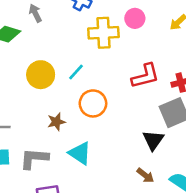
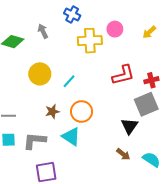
gray arrow: (35, 13) -> (43, 31), moved
cyan line: (76, 72) -> (69, 81), moved
orange circle: (93, 103) -> (82, 111), moved

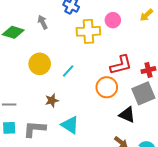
yellow arrow: (149, 32) -> (146, 15), moved
orange circle: (82, 111) -> (107, 87), moved
black triangle: (130, 126) -> (127, 115), turned -42

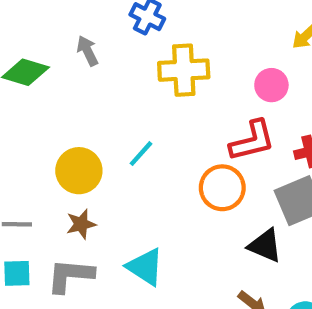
pink circle: (113, 20) -> (271, 85), moved
yellow circle: (40, 64) -> (79, 171), moved
brown star: (52, 100) -> (81, 224), moved

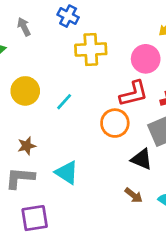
gray arrow: (87, 51) -> (24, 27), moved
pink circle: (271, 85) -> (146, 59), size x1.4
yellow circle: (79, 171) -> (25, 91), moved

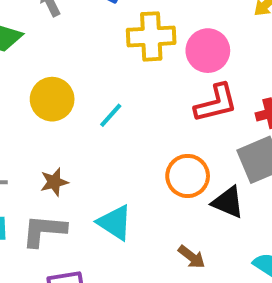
pink circle: (146, 59) -> (208, 51), moved
orange circle: (115, 123) -> (188, 176), moved
brown arrow: (134, 195) -> (192, 257), moved

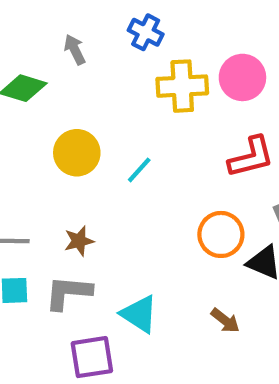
pink circle: (208, 51) -> (242, 77), moved
cyan triangle: (115, 222) -> (139, 314), moved

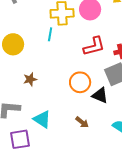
cyan line: (139, 170) -> (50, 34), moved, turned -32
brown star: (79, 241) -> (30, 79), moved

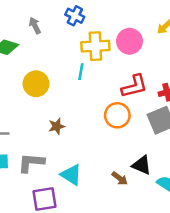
orange circle: (80, 82) -> (117, 115), moved
black triangle: (100, 95) -> (142, 165), moved

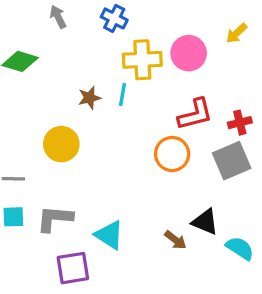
gray arrow: (35, 25) -> (58, 17), moved
yellow circle: (36, 84) -> (61, 144), moved
brown star: (57, 126) -> (89, 98), moved

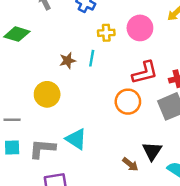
yellow cross: (142, 60) -> (106, 33), size x0.6
black triangle: (205, 222) -> (152, 151), turned 40
cyan triangle: (109, 235) -> (76, 139), moved

